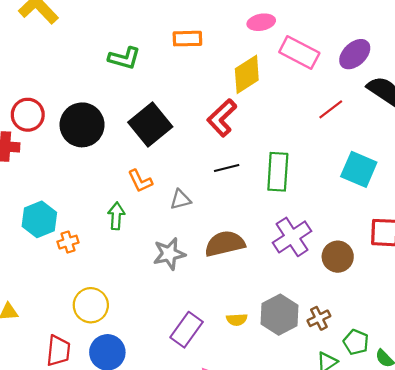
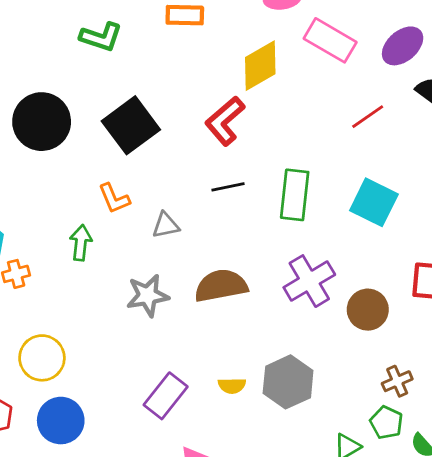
cyan square: (359, 169) -> (374, 202), moved
brown cross: (319, 318) -> (397, 381), moved

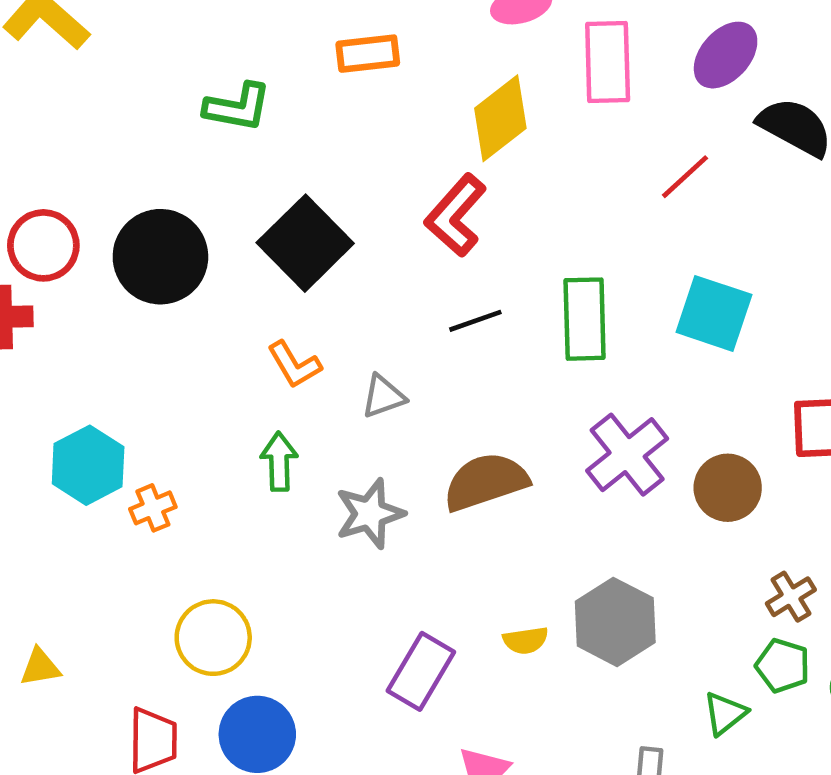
pink rectangle: (330, 40) -> (608, 62), turned 66
green arrow: (81, 243) -> (279, 462), moved

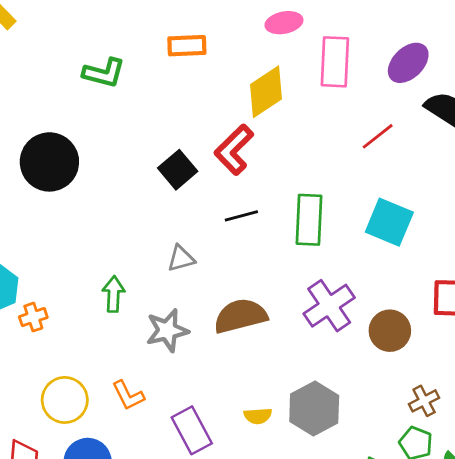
black square: (305, 243) -> (178, 170), moved, size x0.7
orange L-shape: (294, 365) -> (128, 395), moved
purple rectangle: (421, 671) -> (192, 430), turned -63

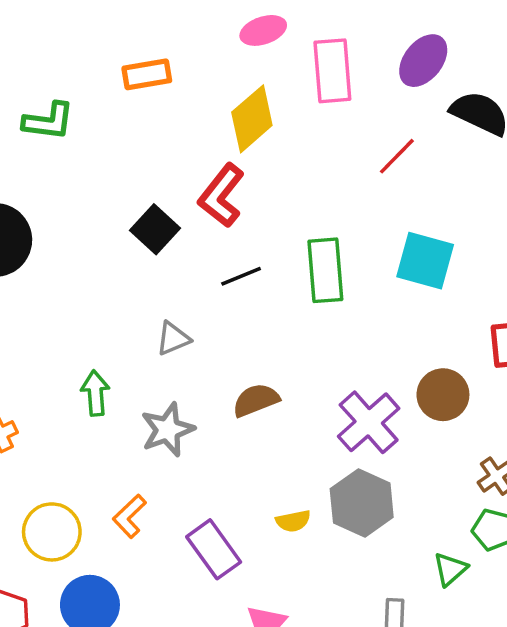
purple cross: (329, 306) -> (369, 422), moved
brown semicircle: (240, 316) -> (256, 400), size x0.7
orange L-shape: (128, 395) -> (130, 516), turned 80

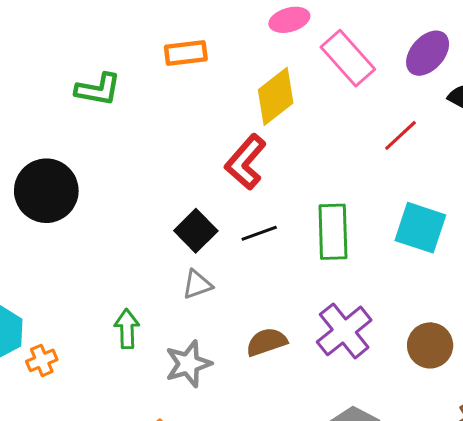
pink rectangle: (332, 71) -> (348, 58), turned -40
black square: (155, 229) -> (196, 231), moved
purple cross: (369, 422) -> (344, 331), moved

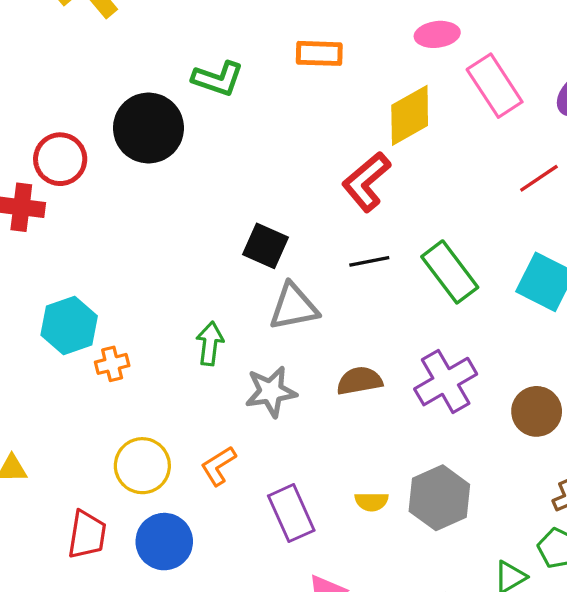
black circle: (46, 191) -> (148, 128), moved
black square: (196, 231) -> (266, 246), moved, turned -30
green rectangle: (333, 232) -> (450, 272), turned -44
gray triangle: (197, 285) -> (294, 307), size x1.5

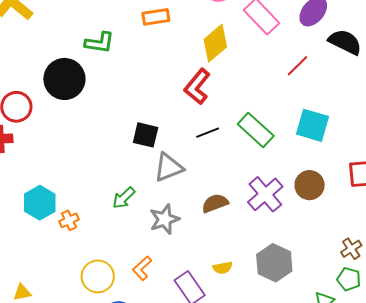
green arrow: (210, 344) -> (124, 198), turned -130
brown circle: (537, 411) -> (310, 185), moved
yellow semicircle: (372, 502) -> (223, 268), moved

